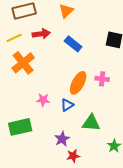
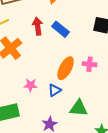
red arrow: (41, 34) -> (38, 26), moved, turned -90

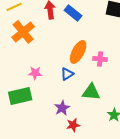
pink cross: (90, 64) -> (100, 59), moved
pink star: (31, 85) -> (35, 73), moved

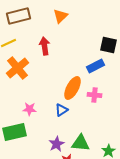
blue rectangle: (73, 13) -> (96, 66), moved, turned -66
green triangle: (91, 92) -> (80, 143), moved

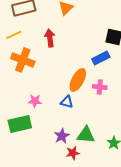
orange cross: (18, 68) -> (23, 60), turned -30
blue triangle: (62, 110) -> (67, 102), turned 48

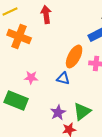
green rectangle: (20, 124) -> (16, 100), turned 35
green triangle: (86, 135) -> (82, 112), turned -42

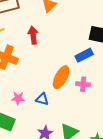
blue triangle: (63, 78) -> (42, 99), moved

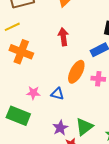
red arrow: (33, 35) -> (63, 37), moved

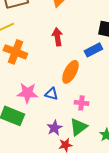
pink cross: (98, 79) -> (81, 103), moved
pink star: (33, 93) -> (27, 93), size x1.5

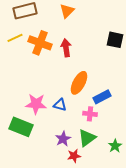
blue rectangle: (93, 50) -> (102, 97), moved
orange cross: (15, 52) -> (40, 43), moved

